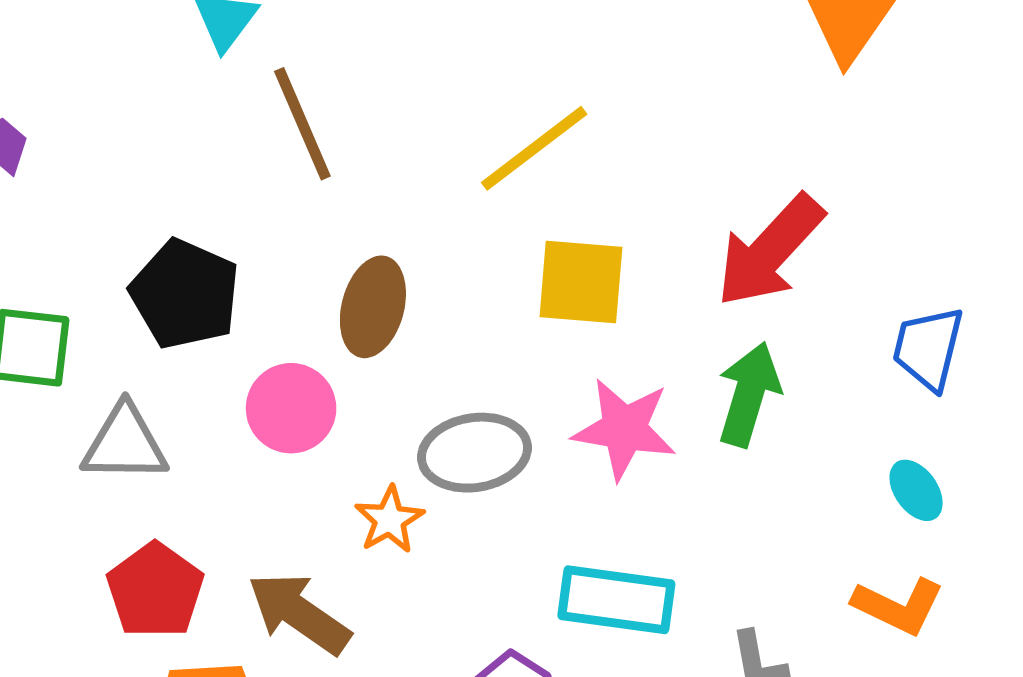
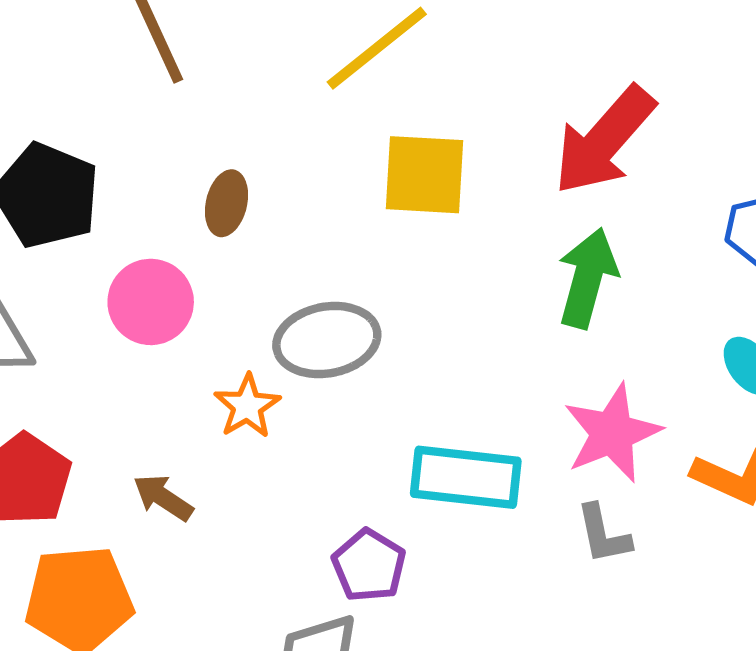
brown ellipse: (373, 307) -> (226, 203), size x0.7
pink star: (624, 429) -> (612, 433), moved, turned -30
brown arrow: (299, 613) -> (163, 498), size x0.6

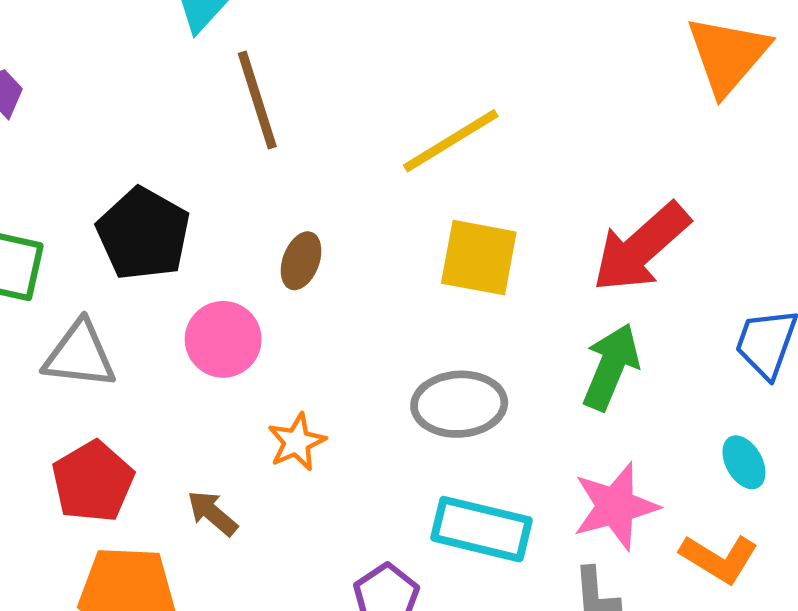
gray ellipse: (327, 340) -> (459, 404), moved

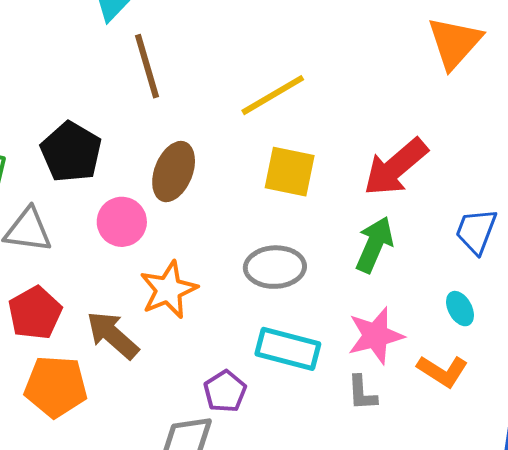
brown ellipse: (301, 261) -> (174, 172), size x1.6
orange star: (297, 442) -> (168, 290), size x1.5
brown arrow: (212, 513) -> (113, 335), size x1.6

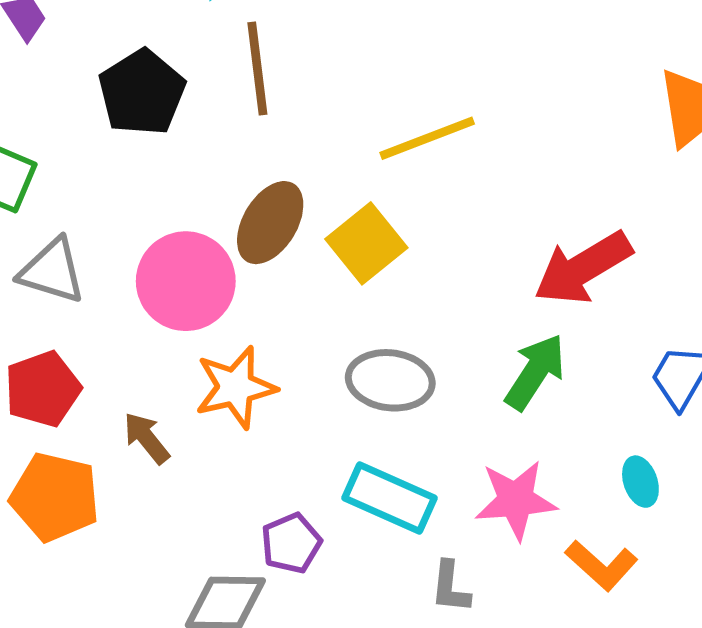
black pentagon: (71, 152) -> (142, 92), moved
yellow square: (290, 172) -> (366, 243), moved, turned 30
pink circle: (122, 222) -> (186, 281), size x1.4
brown arrow: (113, 335) -> (146, 438), size x0.7
gray L-shape: (362, 393) -> (450, 587), moved

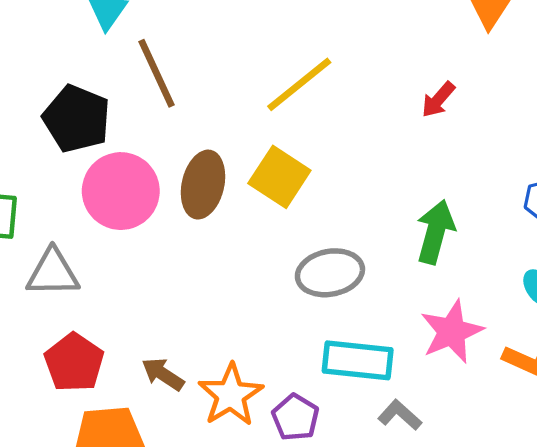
red arrow: (583, 268) -> (438, 100), moved, size x0.5
pink circle: (186, 281) -> (121, 191), moved
orange star: (236, 387) -> (231, 395), moved
gray L-shape: (450, 587) -> (400, 415), moved, turned 144

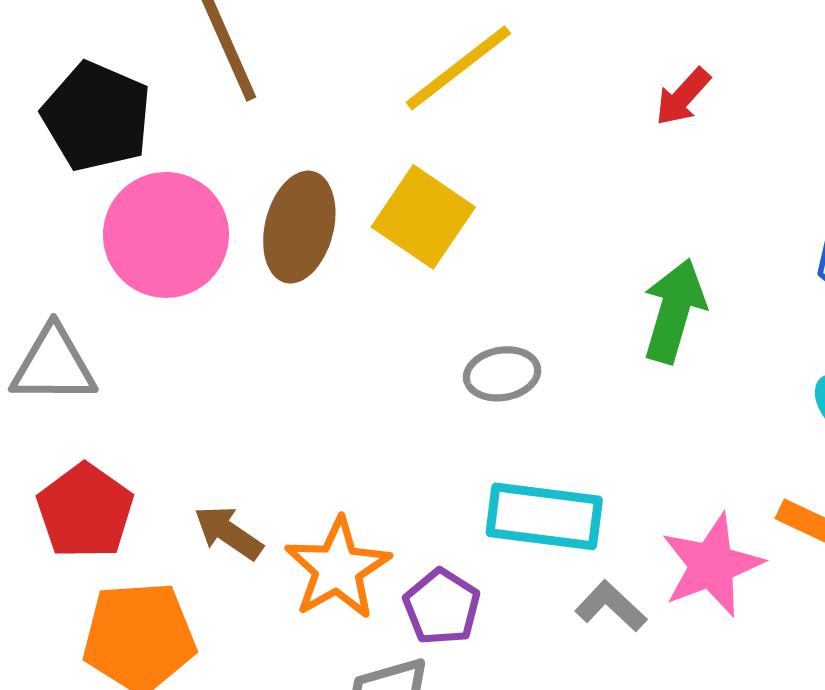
gray ellipse: (330, 273) -> (502, 374), size x0.7
pink star: (452, 332) -> (712, 565), moved

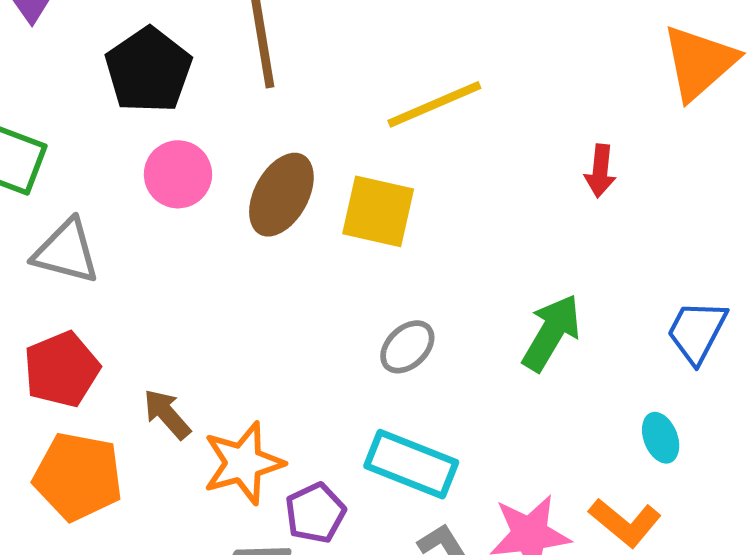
red arrow: (683, 97) -> (600, 171), turned -51
yellow square: (423, 217) -> (378, 211), turned -36
pink circle: (166, 235) -> (178, 174), size x0.7
gray ellipse: (502, 374) -> (407, 347), turned -48

